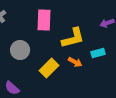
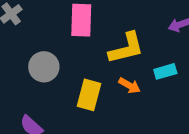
yellow rectangle: (49, 68) -> (89, 95), turned -30

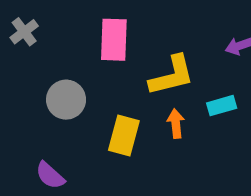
orange arrow: (129, 85) -> (176, 124), turned -125

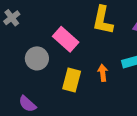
pink rectangle: (114, 40) -> (66, 39), moved, turned -50
yellow L-shape: (172, 76) -> (103, 20), moved, turned 116

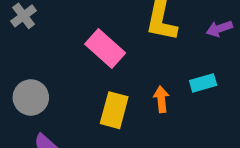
gray circle: (37, 58) -> (31, 97), moved

